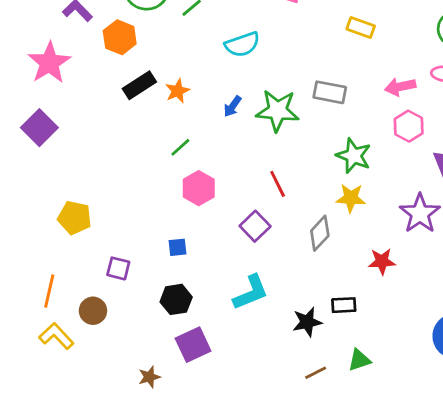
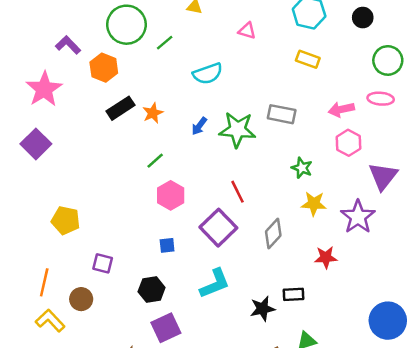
green star: (354, 156) -> (302, 168), size x0.7
yellow star: (351, 198) -> (314, 204), moved
purple square: (255, 226) -> (218, 228), size x1.4
blue square: (178, 247) -> (167, 245), moved

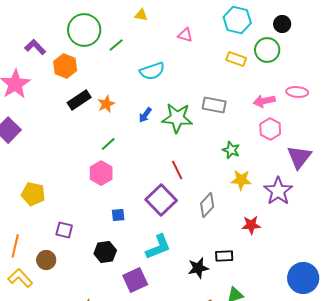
green circle: (388, 60) -> (267, 50), moved
pink hexagon: (171, 195) -> (101, 173), moved
purple square: (166, 328) -> (135, 280), moved

